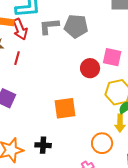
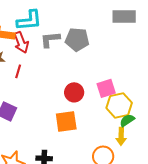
pink square: (112, 57) -> (106, 88), moved, turned -30
red circle: (90, 68) -> (74, 92), moved

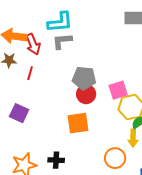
cyan L-shape: (29, 20) -> (60, 22), moved
gray pentagon: (77, 39) -> (84, 78), moved

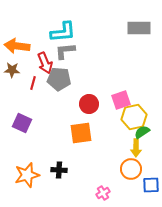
red arrow: (33, 44) -> (45, 63), moved
gray pentagon: (84, 78) -> (59, 79), moved
orange circle: (115, 158) -> (131, 169), moved

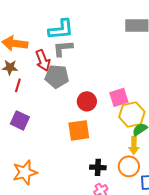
red line: (33, 83) -> (18, 85), moved
black cross: (59, 170) -> (98, 167), moved

